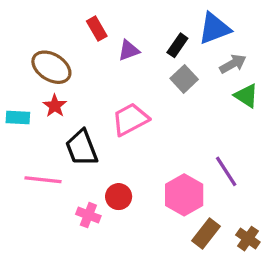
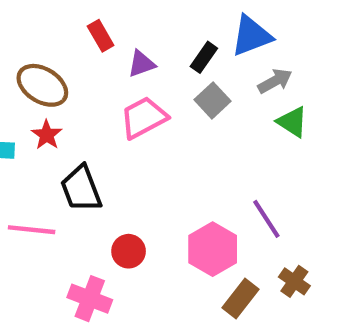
pink trapezoid: (130, 119) -> (144, 118), moved
pink cross: (88, 215) -> (90, 299), moved, size x1.4
brown cross: (248, 239) -> (294, 281), moved

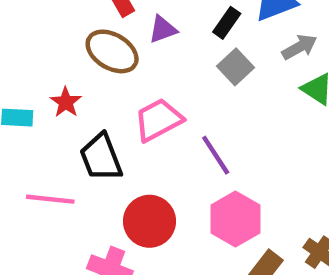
brown ellipse: (42, 85) -> (112, 51), moved
pink trapezoid: (144, 118) -> (158, 120), moved
purple line: (266, 219) -> (216, 155), moved
red circle: (129, 251) -> (150, 221), size x1.5

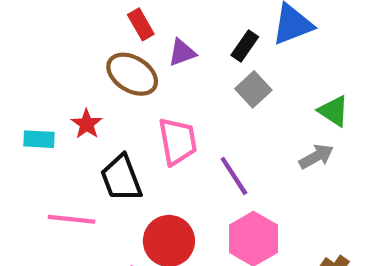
gray arrow: (299, 47) -> (316, 156), moved
pink trapezoid: (158, 120) -> (178, 141), turned 108

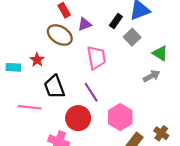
gray square: (253, 89) -> (132, 37), moved
pink trapezoid: (178, 141) -> (96, 58), moved
purple line: (234, 176) -> (91, 92), moved

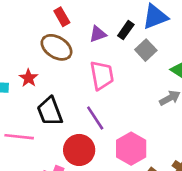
purple triangle: (85, 24) -> (98, 34), moved

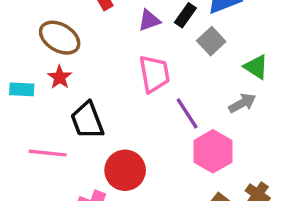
brown ellipse: (56, 47) -> (60, 38), moved
purple line: (95, 118) -> (187, 113), moved
pink hexagon: (131, 149) -> (213, 151), moved

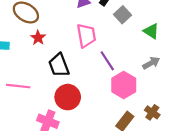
red star: (60, 77) -> (38, 38), moved
gray arrow: (242, 103) -> (151, 63), moved
black trapezoid: (87, 120) -> (59, 65), moved

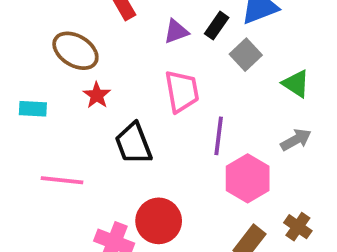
purple line: (107, 61) -> (219, 136), turned 40
red circle: (68, 97) -> (159, 221), moved

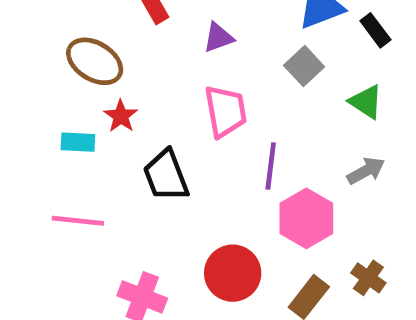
black rectangle: (217, 26) -> (375, 30), moved, turned -72
cyan rectangle: (33, 109) -> (78, 142), moved
red circle: (159, 221) -> (233, 273), moved

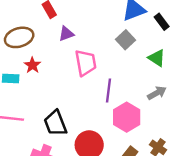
purple triangle: (218, 38) -> (66, 34), moved
brown ellipse: (95, 61) -> (19, 37), turned -48
black trapezoid: (166, 176) -> (55, 123), moved

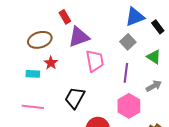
purple triangle: (66, 34) -> (79, 37), size x1.6
purple line: (108, 91) -> (126, 73), moved
black trapezoid: (55, 123) -> (75, 98), moved, turned 50

